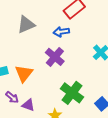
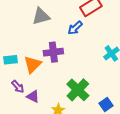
blue arrow: (61, 32) -> (75, 28), turned -42
purple cross: (55, 57) -> (53, 52), moved, turned 36

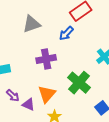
orange triangle: (33, 64) -> (47, 94), moved
green cross: (78, 90) -> (79, 83), moved

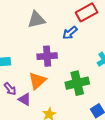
green cross: (79, 83) -> (77, 83), turned 30
orange triangle: (47, 94) -> (37, 81), moved

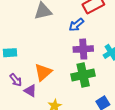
purple cross: (47, 56) -> (83, 49), moved

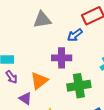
purple cross: (83, 49) -> (62, 58), moved
purple arrow: (16, 80) -> (11, 77), moved

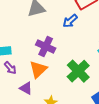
purple cross: (62, 58) -> (46, 47), moved, turned 30
green cross: (79, 86) -> (78, 71), turned -30

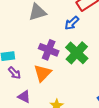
green cross: (78, 71) -> (77, 53), moved
purple triangle: (26, 88) -> (24, 97), moved

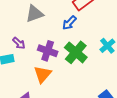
purple arrow: (14, 73) -> (19, 43), moved

